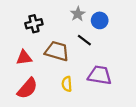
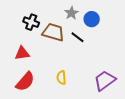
black cross: (34, 24) -> (31, 22), turned 35
brown trapezoid: (57, 51) -> (53, 32), moved
purple trapezoid: (100, 75) -> (105, 81), moved, turned -45

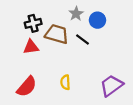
black cross: (31, 22) -> (33, 23), turned -35
red triangle: (22, 53) -> (31, 47), moved

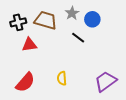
black cross: (33, 23) -> (18, 22), moved
brown trapezoid: (57, 34) -> (46, 20), moved

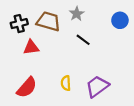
blue circle: (92, 19) -> (120, 20), moved
purple trapezoid: (106, 81) -> (97, 86), moved

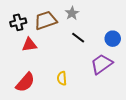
blue circle: (120, 20) -> (113, 39), moved
brown trapezoid: (48, 21) -> (46, 20), turned -35
purple trapezoid: (97, 86) -> (102, 64), moved

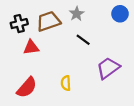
blue circle: (113, 39) -> (120, 14), moved

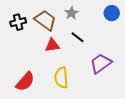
brown trapezoid: (48, 21) -> (45, 20), turned 55
red triangle: (31, 47) -> (52, 45), moved
yellow semicircle: (66, 83) -> (61, 78), size x1.5

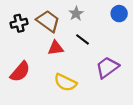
yellow semicircle: (61, 78) -> (65, 82), turned -60
red semicircle: (25, 82) -> (20, 72), moved

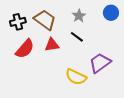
gray star: (76, 14) -> (79, 16), moved
red semicircle: (20, 72) -> (25, 49), moved
yellow semicircle: (65, 82) -> (76, 77), moved

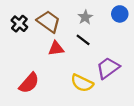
black cross: (18, 22) -> (19, 24), turned -35
red semicircle: (25, 49) -> (29, 83), moved

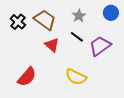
red triangle: (56, 48) -> (52, 45), turned 49
purple trapezoid: (108, 68) -> (100, 46), moved

